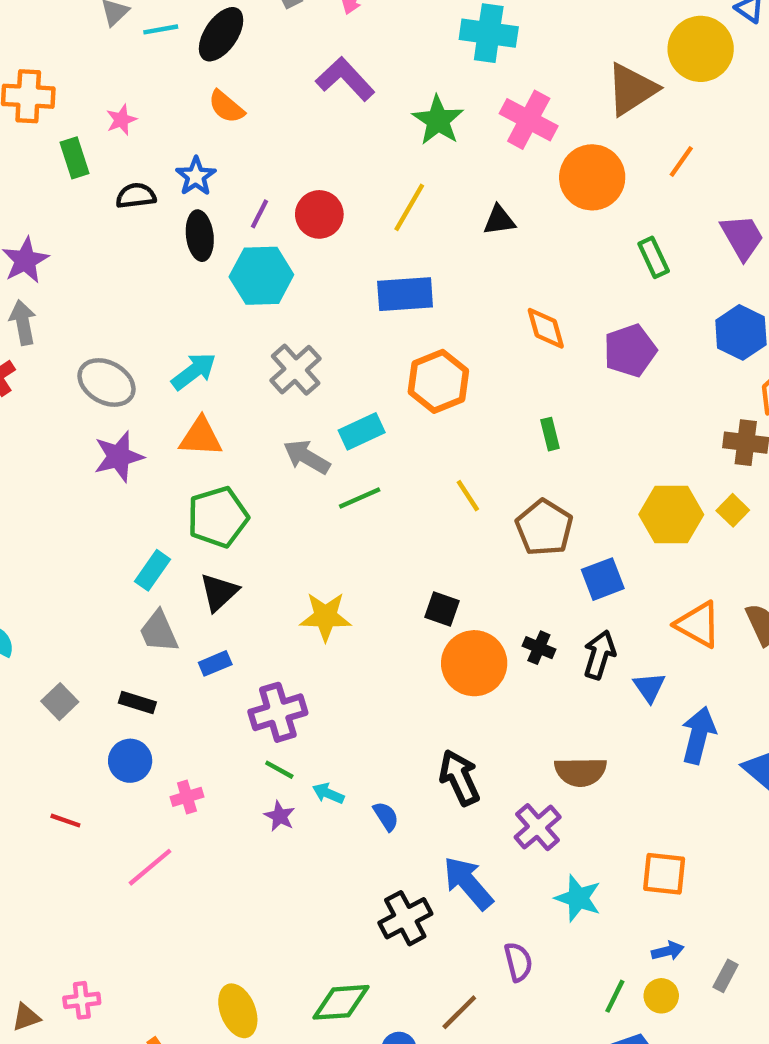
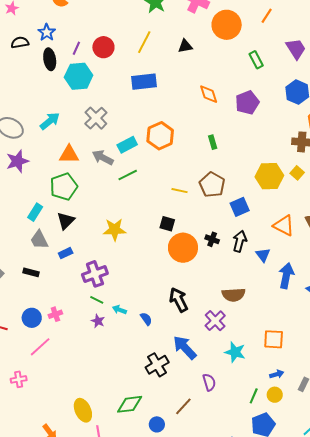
orange hexagon: (438, 381) -> (160, 136), moved
orange triangle: (201, 437) -> (69, 154), moved
yellow line: (468, 496) -> (180, 191), moved, turned -42
blue circle: (130, 761) -> (32, 318), moved
pink cross: (82, 1000) -> (19, 379), moved

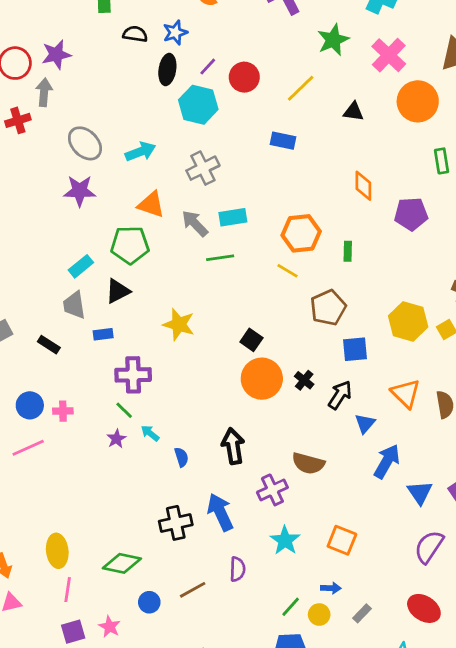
blue rectangle: (144, 82) -> (283, 141), size x0.7
orange hexagon: (160, 136) -> (301, 233), moved
yellow line: (180, 191) -> (288, 271), moved

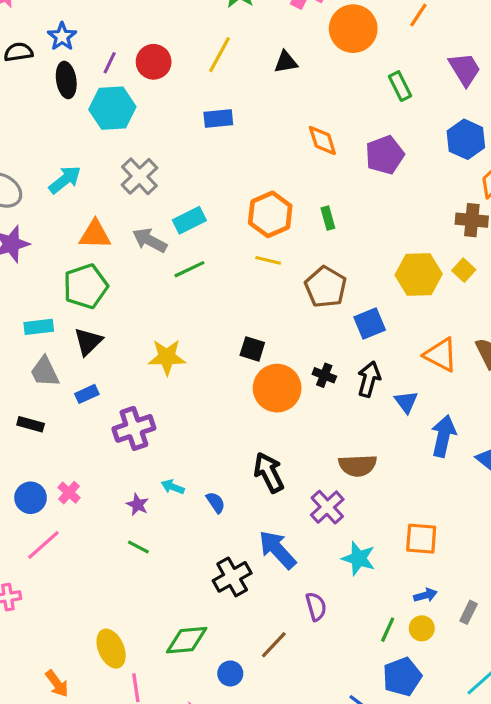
cyan rectangle: (81, 266) -> (39, 327), turned 50
green line: (124, 410) -> (138, 547), moved
pink cross: (63, 411) -> (69, 493), turned -30

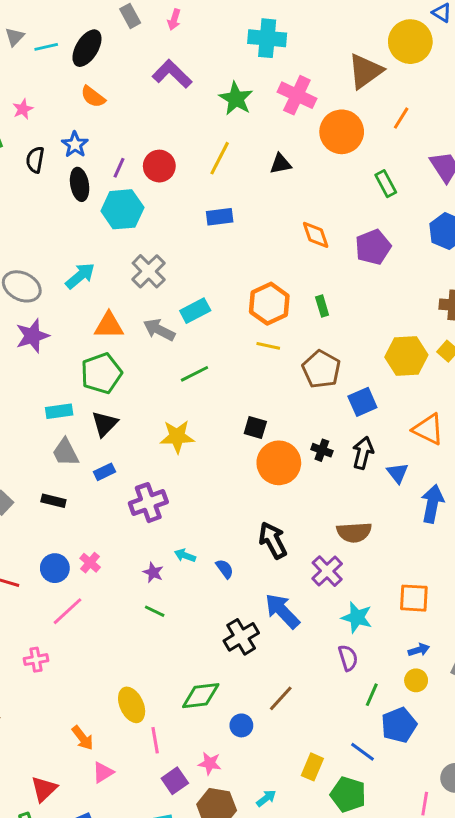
black semicircle: (18, 52) -> (35, 160), turned -70
green line: (189, 269) -> (194, 374), moved
purple semicircle: (316, 607) -> (348, 658), moved
green line: (388, 630) -> (372, 695), moved

